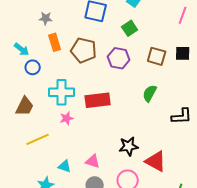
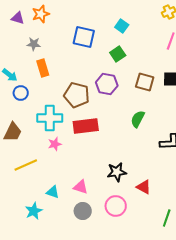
brown pentagon: (84, 50) -> (77, 95), moved
red triangle: (156, 161) -> (144, 187), size x0.7

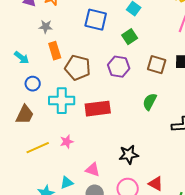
blue circle: (21, 93) -> (33, 84), moved
brown pentagon: (77, 95) -> (78, 68), moved
pink star: (55, 144) -> (67, 142), moved
red triangle: (144, 187) -> (156, 184), moved
cyan triangle: (53, 192) -> (67, 183), moved, turned -40

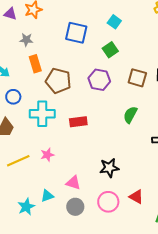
red rectangle: (98, 109) -> (78, 122), size x0.7

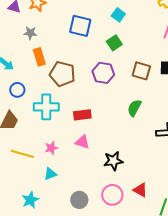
yellow line: (18, 161) -> (22, 154), turned 40
pink triangle: (73, 183) -> (82, 142), moved
cyan triangle: (47, 196) -> (50, 174), moved

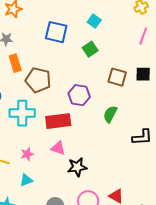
purple hexagon: (103, 73) -> (79, 95), moved
red rectangle: (82, 115) -> (58, 121), size x1.4
black star: (113, 161) -> (77, 167), moved

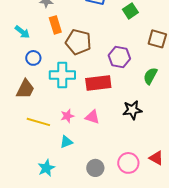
pink triangle: (58, 148) -> (92, 117), moved
black star: (77, 167) -> (132, 110), moved

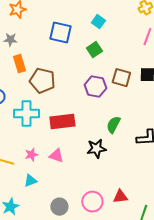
purple hexagon: (119, 57) -> (95, 87), moved
green semicircle: (150, 76) -> (113, 125), moved
red triangle: (156, 158) -> (120, 197), turned -35

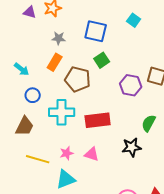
gray star: (10, 40) -> (59, 38), moved
green square: (94, 50) -> (102, 60), moved
orange rectangle: (19, 64) -> (55, 62), turned 48
cyan triangle: (30, 181) -> (66, 179), size x1.5

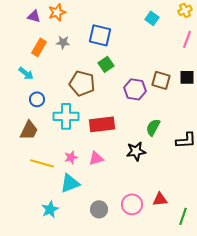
cyan square: (134, 20) -> (152, 18), moved
orange rectangle: (55, 62) -> (39, 47), moved
pink triangle: (92, 154) -> (96, 158), turned -35

